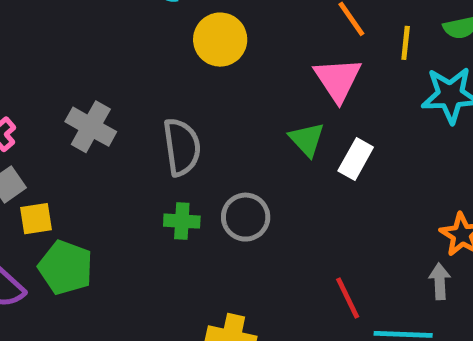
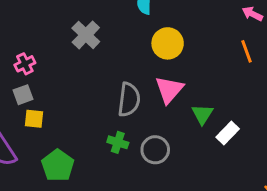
pink triangle: (338, 79) -> (169, 90), moved
gray cross: (91, 127) -> (86, 35), moved
green pentagon: (66, 267) -> (58, 165), moved

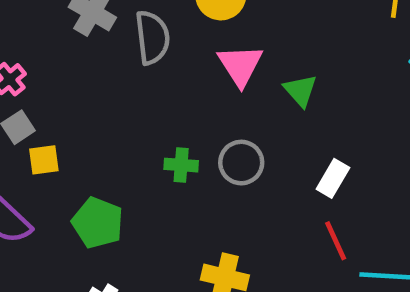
gray semicircle: (129, 100) -> (152, 38), moved
white rectangle: (228, 133) -> (333, 178), moved

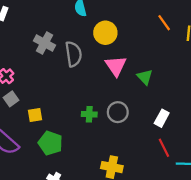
yellow square: (44, 160) -> (35, 115), moved

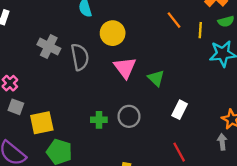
gray square: (11, 99) -> (16, 107), turned -32
yellow square: (35, 115) -> (42, 123), size x1.5
white rectangle: (162, 118) -> (180, 110), moved

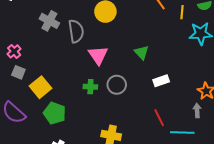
pink triangle: (125, 68) -> (98, 55), moved
white rectangle: (180, 110) -> (161, 81), turned 42
yellow square: (42, 123) -> (41, 87), turned -30

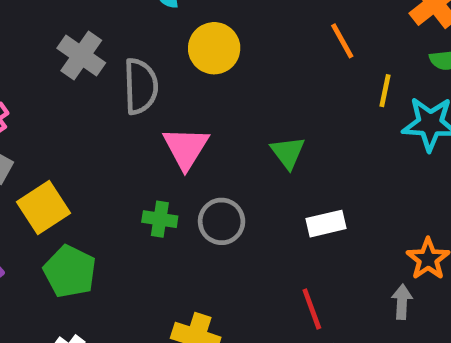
yellow line: (182, 12) -> (385, 91), moved

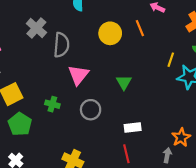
orange line: (342, 41) -> (140, 28), moved
yellow circle: (214, 48) -> (110, 33), moved
green cross: (160, 219) -> (52, 104), moved
white rectangle: (326, 224) -> (133, 127), moved

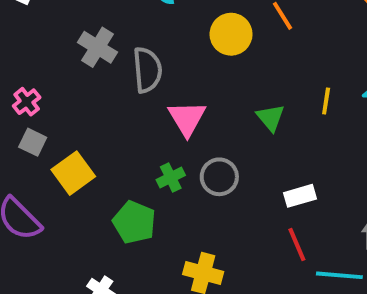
yellow line: (171, 60) -> (326, 101), moved
green cross: (52, 104) -> (171, 177), moved, turned -32
green pentagon: (20, 124) -> (134, 222), moved

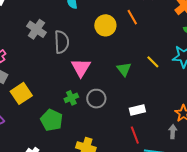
yellow line: (326, 101) -> (153, 62), turned -56

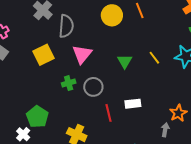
yellow square: (21, 93) -> (44, 55), moved
green pentagon: (52, 120) -> (37, 117), moved
red line: (135, 135) -> (109, 113), moved

